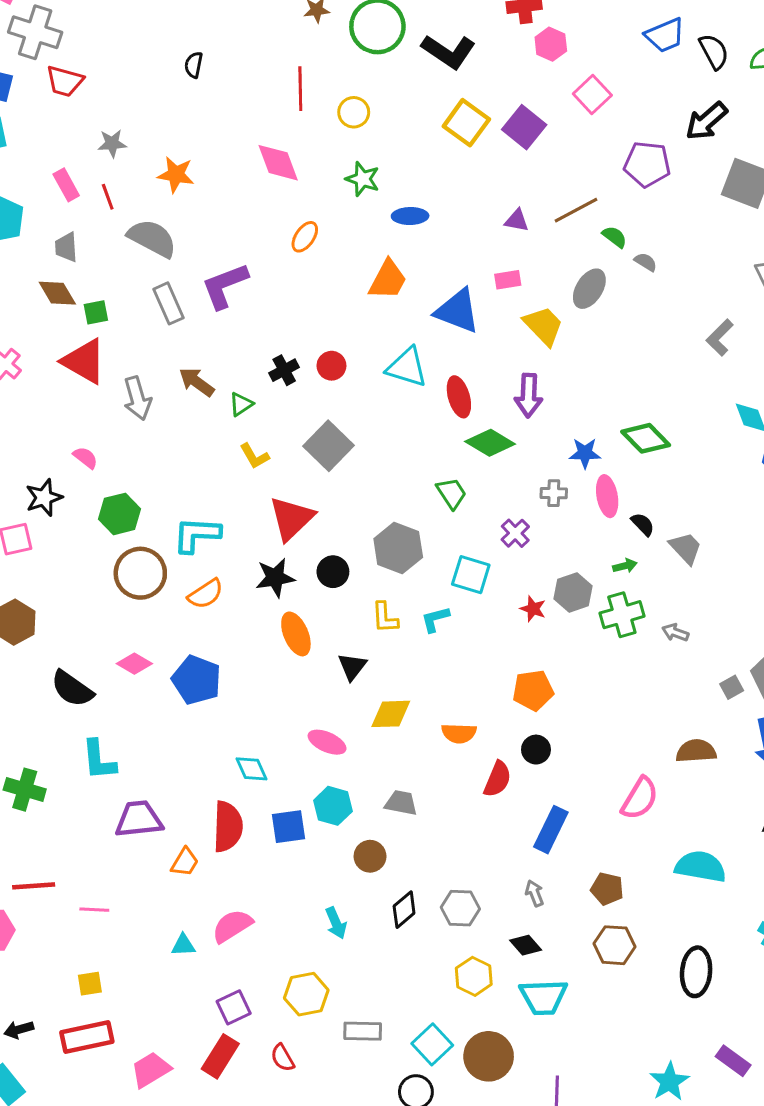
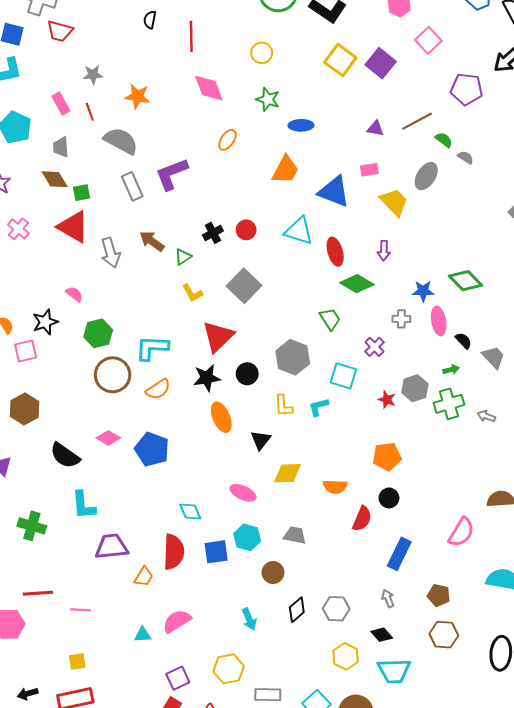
red line: (300, 89) -> (191, 36), moved
purple arrow: (529, 395) -> (384, 251), size x0.7

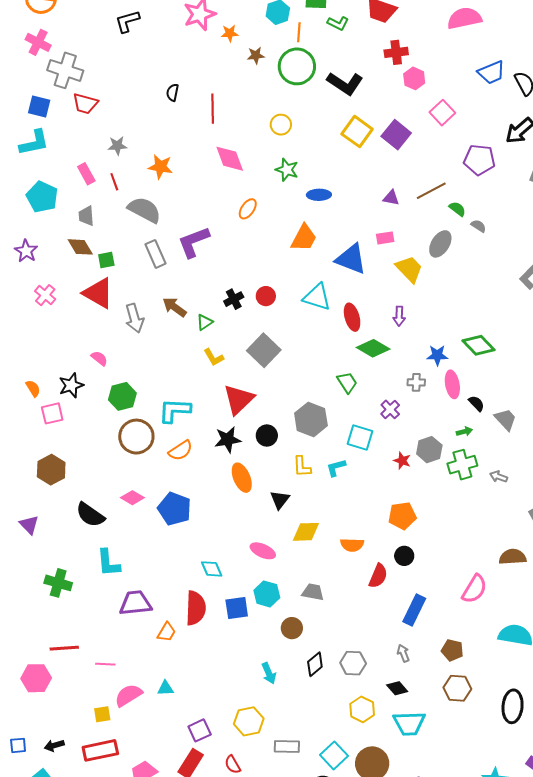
pink semicircle: (177, 621) -> (128, 695), moved

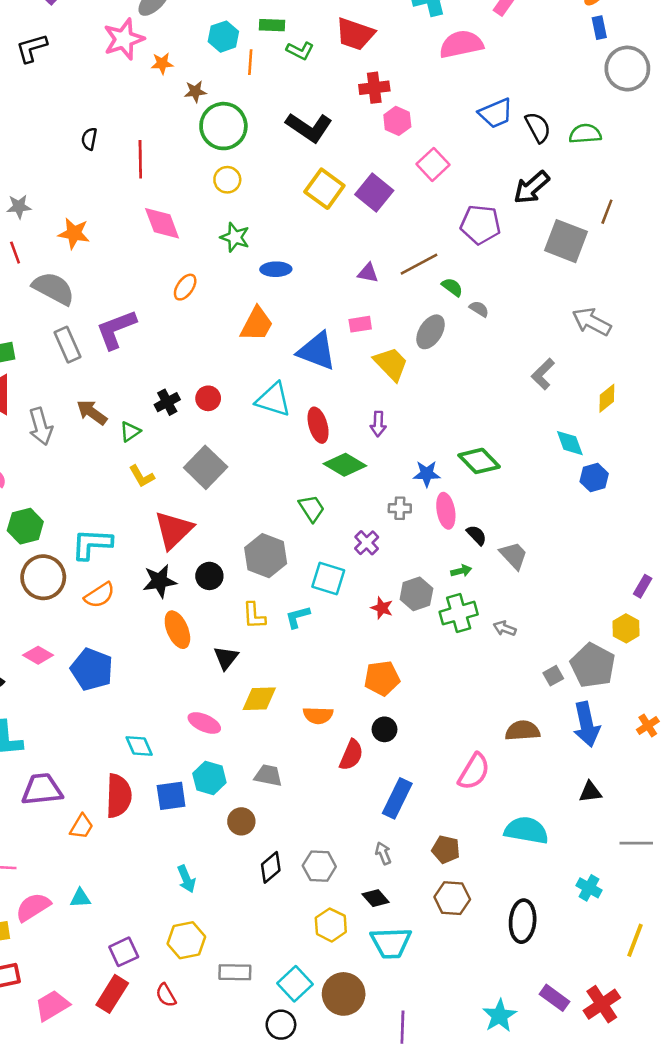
green circle: (297, 66) -> (223, 126), moved
cyan arrow: (269, 673) -> (186, 879), moved

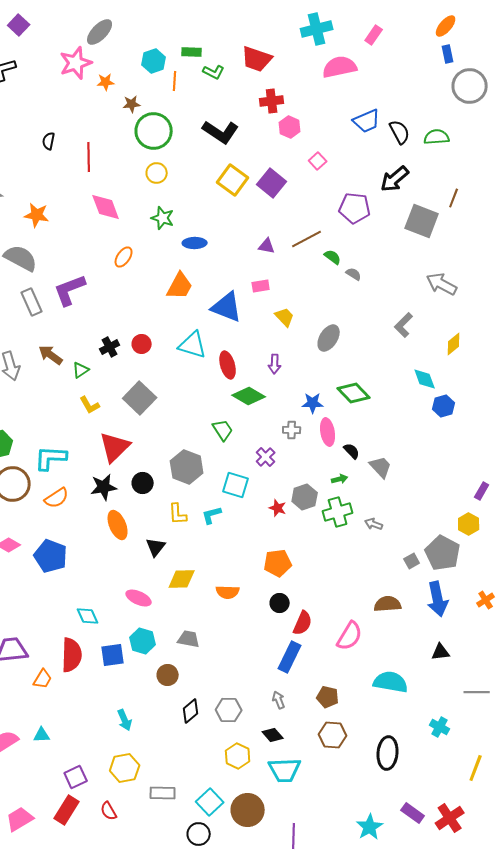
pink square: (433, 164) -> (318, 161), size x0.7
gray ellipse: (431, 332) -> (329, 338), moved
yellow trapezoid: (391, 364) -> (285, 317), size x0.7
red semicircle: (351, 755) -> (303, 623), moved

